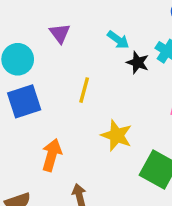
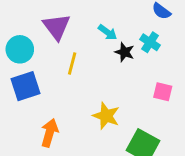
purple triangle: (60, 33) -> (57, 27), size x1.5
yellow line: (84, 90) -> (72, 63), moved

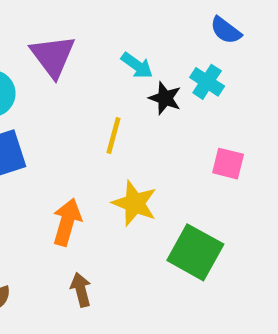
yellow line: (72, 63) -> (114, 136), moved
orange arrow: (50, 133) -> (67, 222), moved

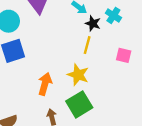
yellow line: (114, 136) -> (87, 45), moved
green square: (195, 252) -> (79, 104), moved, turned 30

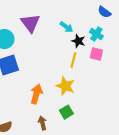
pink square: (124, 55) -> (96, 54), moved
green square: (79, 104) -> (66, 112), size x0.6

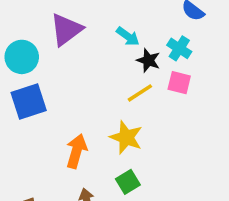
purple triangle: (30, 23) -> (66, 30), turned 30
yellow line: (73, 60) -> (140, 93), turned 42

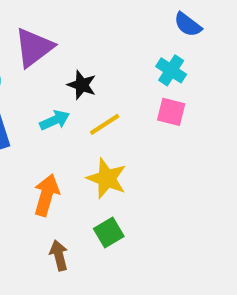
cyan arrow: (128, 36) -> (55, 120), moved, turned -60
black star: (148, 60) -> (82, 85), moved
yellow line: (140, 93) -> (105, 124), moved

